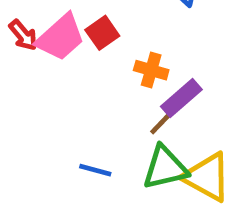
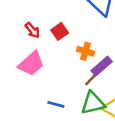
red arrow: (23, 35) -> (32, 30), moved
pink trapezoid: (60, 37) -> (31, 64), moved

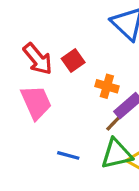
red arrow: (32, 30) -> (38, 59), size x1.5
pink trapezoid: (31, 64) -> (36, 102), turned -72

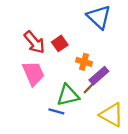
green triangle: (117, 154) -> (68, 95), moved

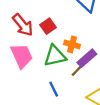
green triangle: (68, 95) -> (55, 56), moved
blue line: (56, 111) -> (54, 89), moved, turned 49

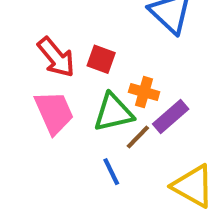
red square: (48, 26) -> (101, 59), turned -35
brown line: (78, 70) -> (138, 137), moved

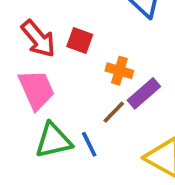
green triangle: (113, 112) -> (53, 140), moved

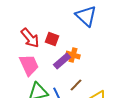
purple rectangle: (144, 93) -> (62, 61), moved
brown line: (114, 112) -> (76, 85), moved

